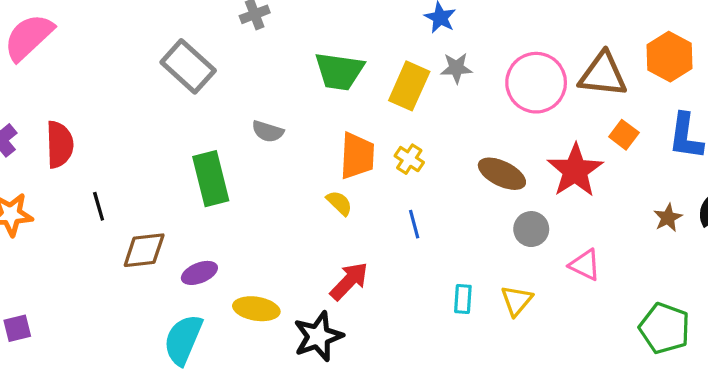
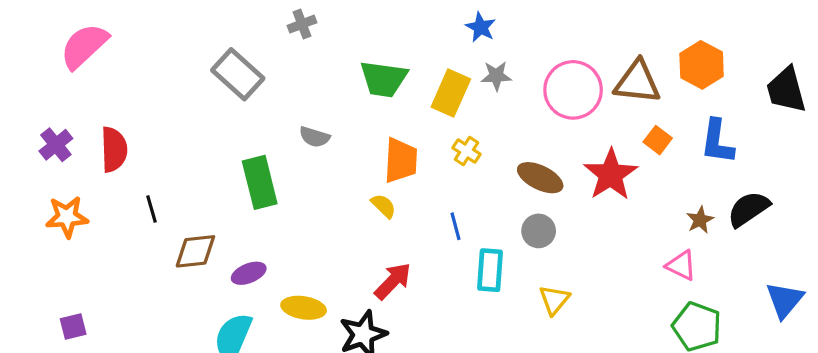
yellow cross: (409, 159) -> (467, 151), moved
gray circle: (531, 229) -> (539, 231), moved
pink triangle: (585, 265) -> (681, 265), moved
cyan rectangle: (463, 299) -> (490, 270), moved, size x1.5

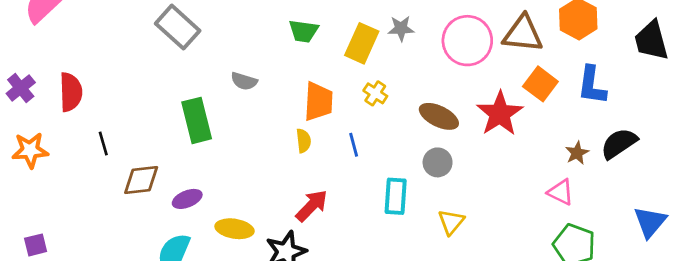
green trapezoid: (383, 79) -> (304, 31), size x0.7
orange square: (658, 140) -> (540, 84), size x1.4
yellow semicircle: (383, 206) -> (304, 141), turned 40
blue line: (456, 226) -> (354, 145), moved

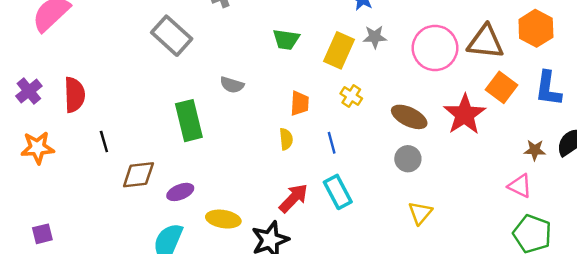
orange trapezoid: (318, 101) -> (300, 103), size x0.7
brown star: (577, 153) -> (535, 150), turned 30
cyan rectangle: (396, 196) -> (338, 192), moved, turned -32

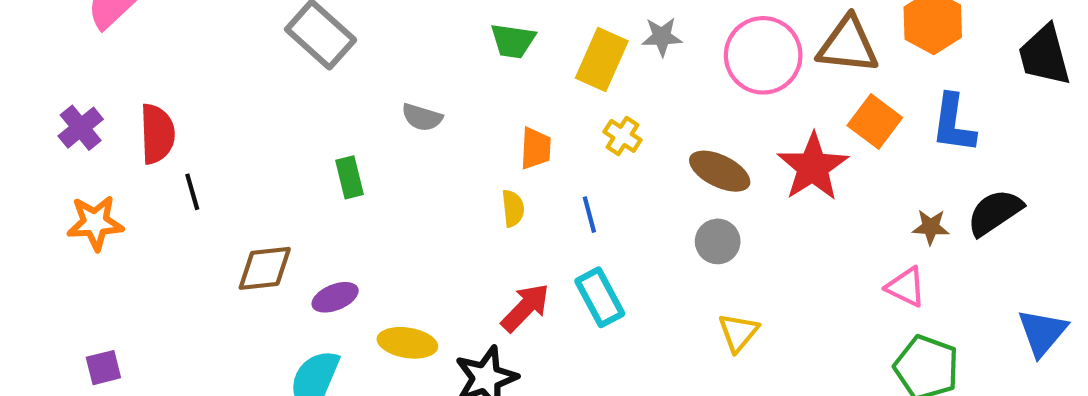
green rectangle: (189, 121) -> (350, 177), size x0.6
black line: (104, 142) -> (192, 192), moved

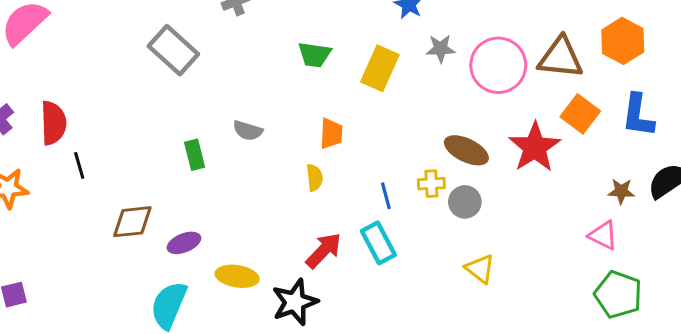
gray star: (662, 37) -> (441, 49), moved
gray semicircle: (422, 117) -> (248, 131), moved
yellow cross: (623, 136) -> (431, 184), moved, turned -36
blue line: (589, 215) -> (386, 196), moved
yellow triangle: (738, 332) -> (480, 269), turned -32

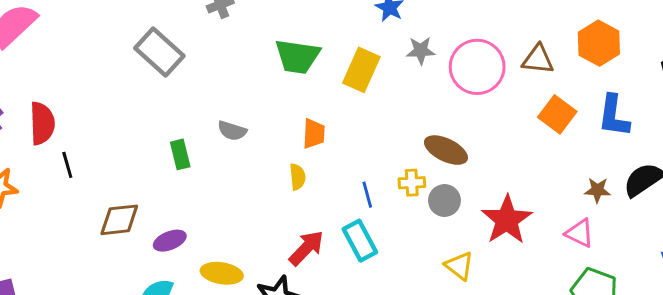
green trapezoid: (315, 55) -> (297, 56), size x1.4
brown triangle: (561, 58) -> (538, 59), size x0.7
red star: (535, 147) -> (507, 220), moved

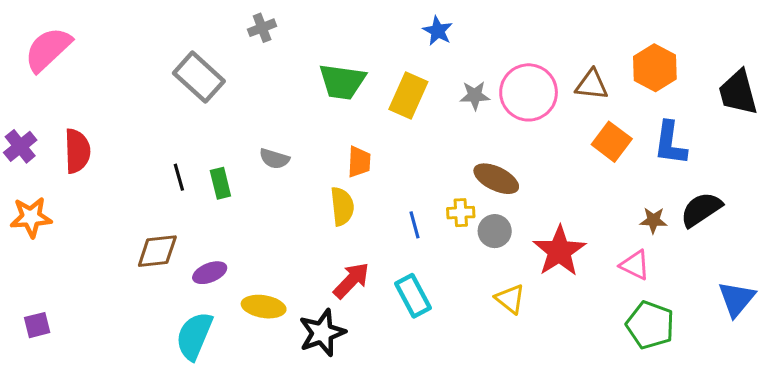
gray star: (421, 51) -> (475, 96), moved
black line: (67, 165) -> (179, 177), moved
yellow semicircle: (297, 177) -> (342, 206), size x1.4
cyan rectangle: (360, 241) -> (413, 296), moved

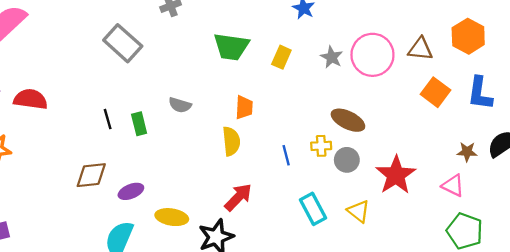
yellow rectangle: (408, 96) -> (281, 57), size x0.7
gray star: (475, 96) -> (332, 57), turned 30
red semicircle: (77, 151) -> (31, 99), turned -80
cyan rectangle: (413, 296) -> (313, 209), moved

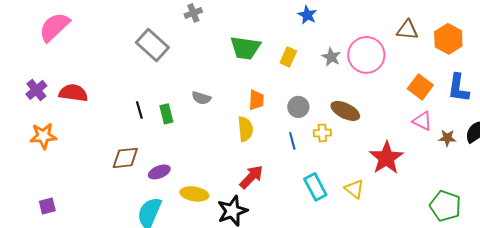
brown triangle: (420, 49) -> (407, 30), moved
gray circle: (347, 160) -> (298, 107), moved
pink triangle: (453, 186) -> (422, 121), moved

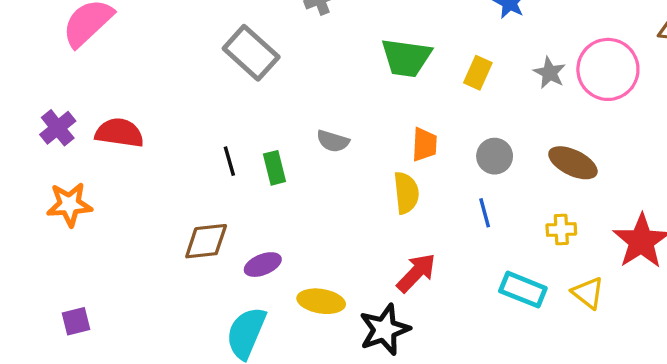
yellow cross: (322, 133) -> (561, 229), moved
cyan rectangle: (315, 187) -> (523, 290), turned -40

